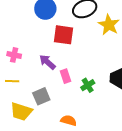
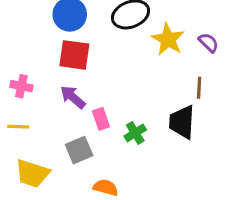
red square: (63, 35) -> (74, 55), moved
gray square: (41, 96) -> (79, 150), moved

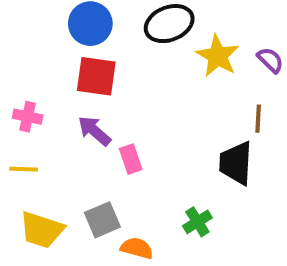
green cross: (135, 133) -> (197, 222), moved
gray square: (79, 150) -> (102, 220), moved

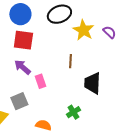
brown line: (258, 119) -> (70, 61), moved
gray square: (102, 220) -> (19, 101), moved

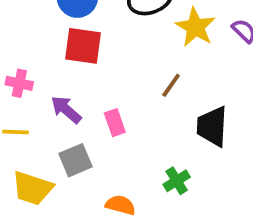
brown line: (70, 61) -> (171, 85), turned 32
purple arrow: (22, 67) -> (66, 110), moved

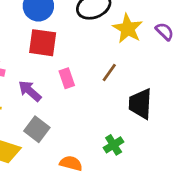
pink rectangle: (115, 123) -> (67, 78), moved
gray square: (75, 160) -> (37, 129), turned -30

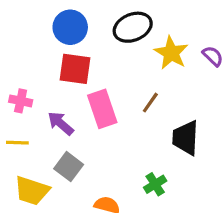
pink rectangle: (67, 78) -> (102, 109), size x1.6

